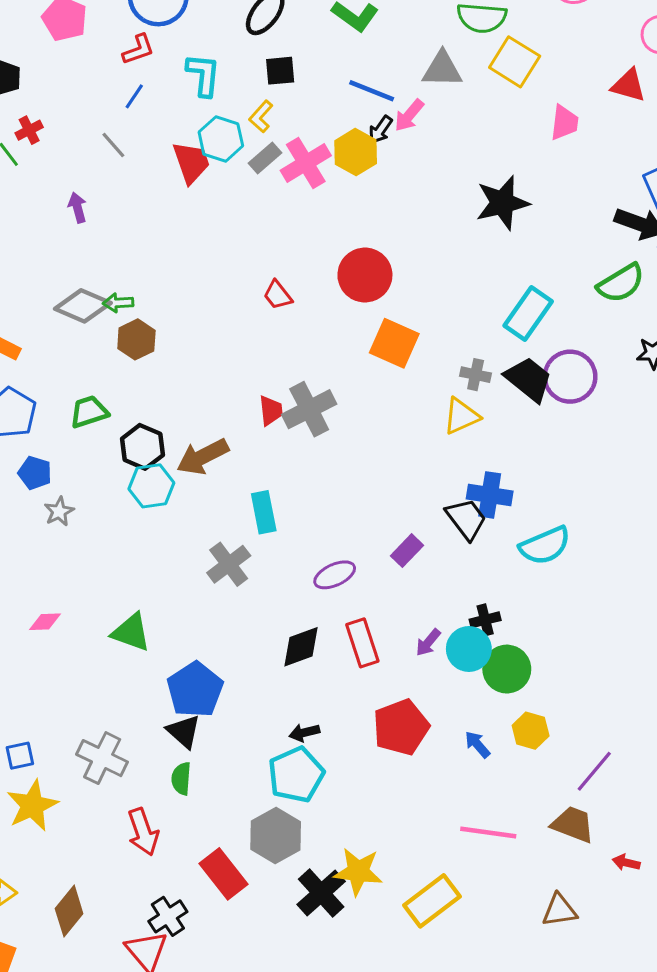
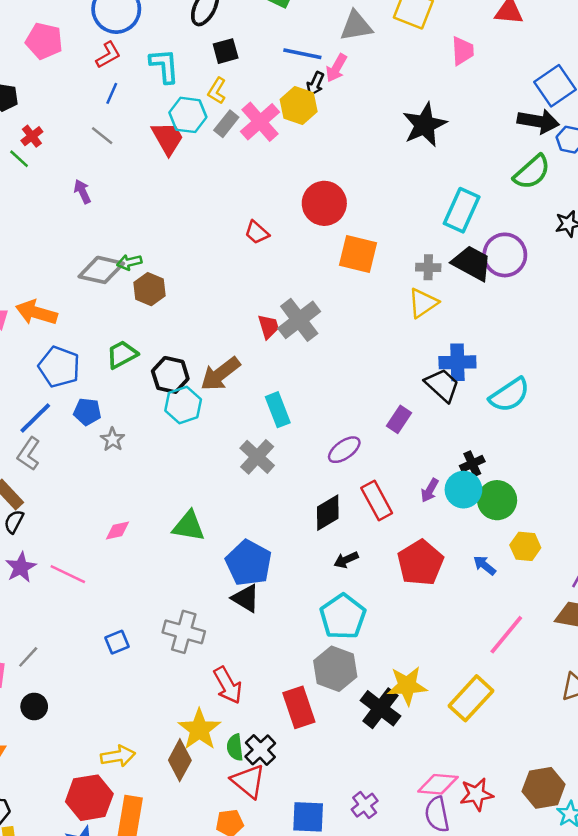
black arrow: (304, 733) -> (346, 560), moved
green semicircle: (181, 779) -> (235, 747), moved
yellow star: (32, 806) -> (199, 729), moved
pink line: (488, 832) -> (506, 635), turned -48
red rectangle: (223, 874) -> (299, 707), turned 30

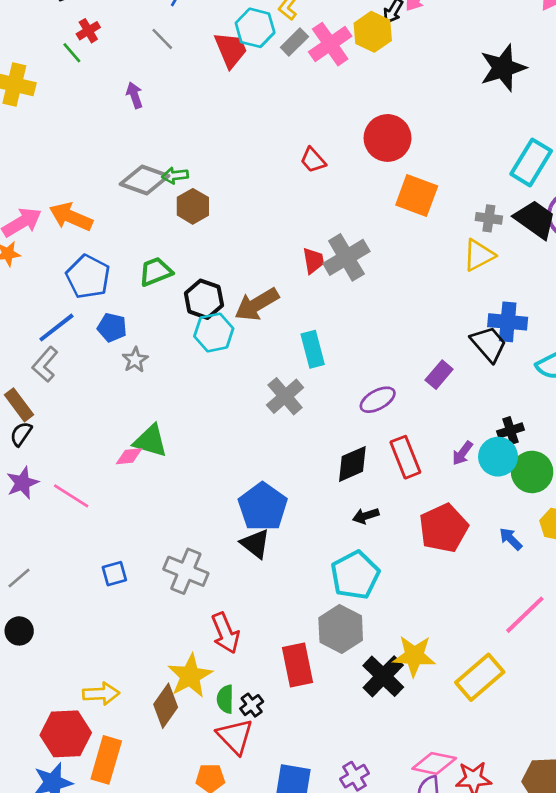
green triangle: (189, 526) -> (150, 441), moved
black cross: (260, 750) -> (252, 705), size x0.7

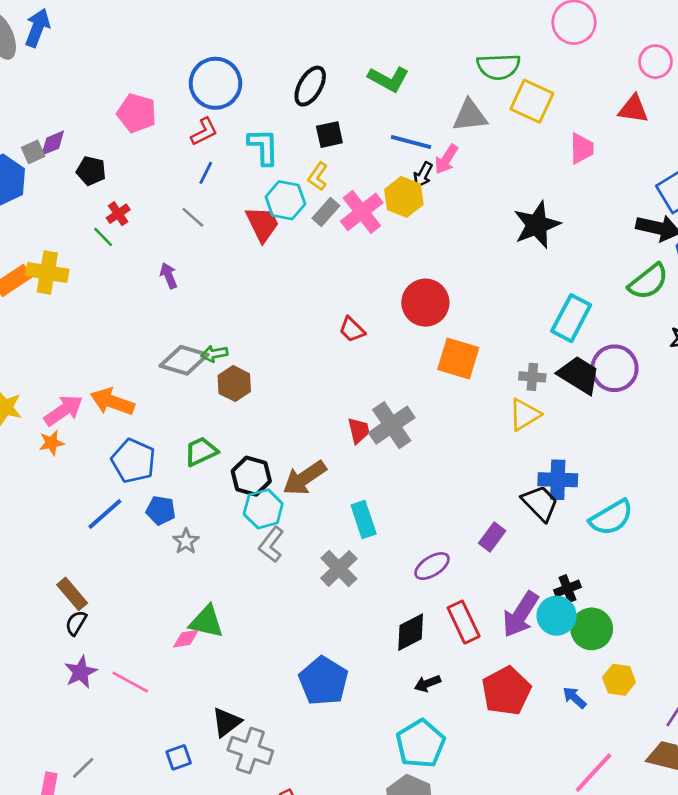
gray L-shape: (45, 364) -> (271, 545), moved
purple arrow: (462, 453) -> (521, 614), size x1.8
black triangle: (255, 544) -> (226, 722), moved, turned 48

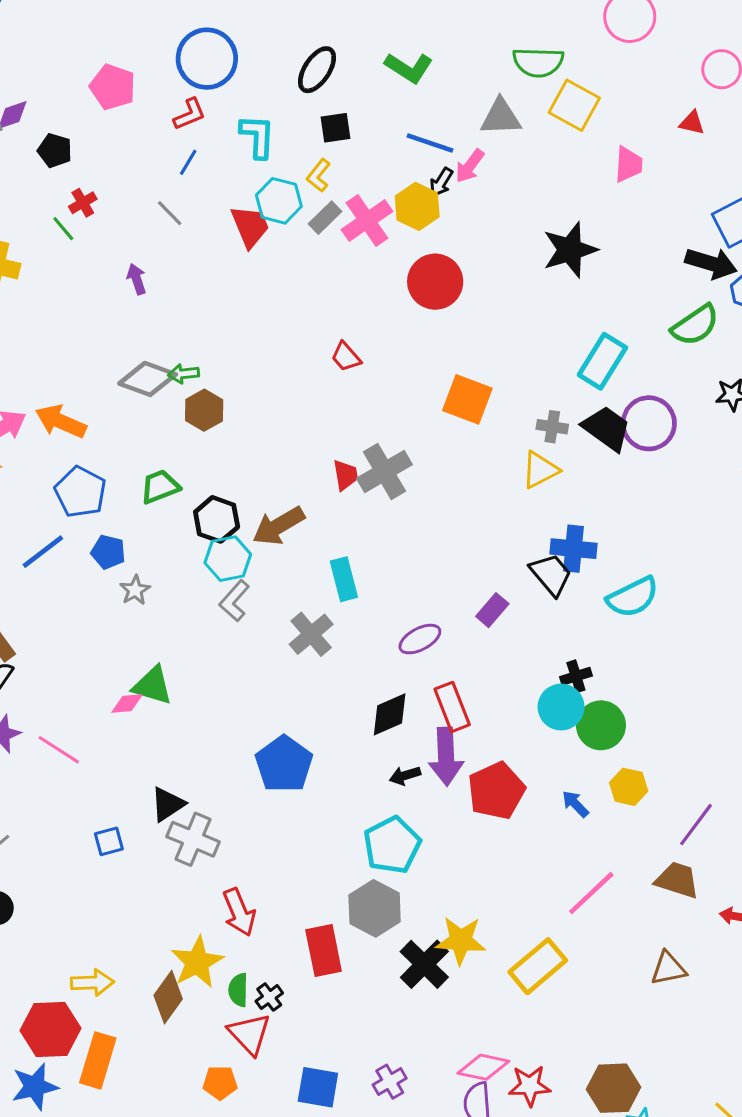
red triangle: (633, 109) -> (692, 123), size x0.7
red circle: (425, 303) -> (435, 282), moved
purple arrow: (521, 614) -> (446, 757), moved, turned -39

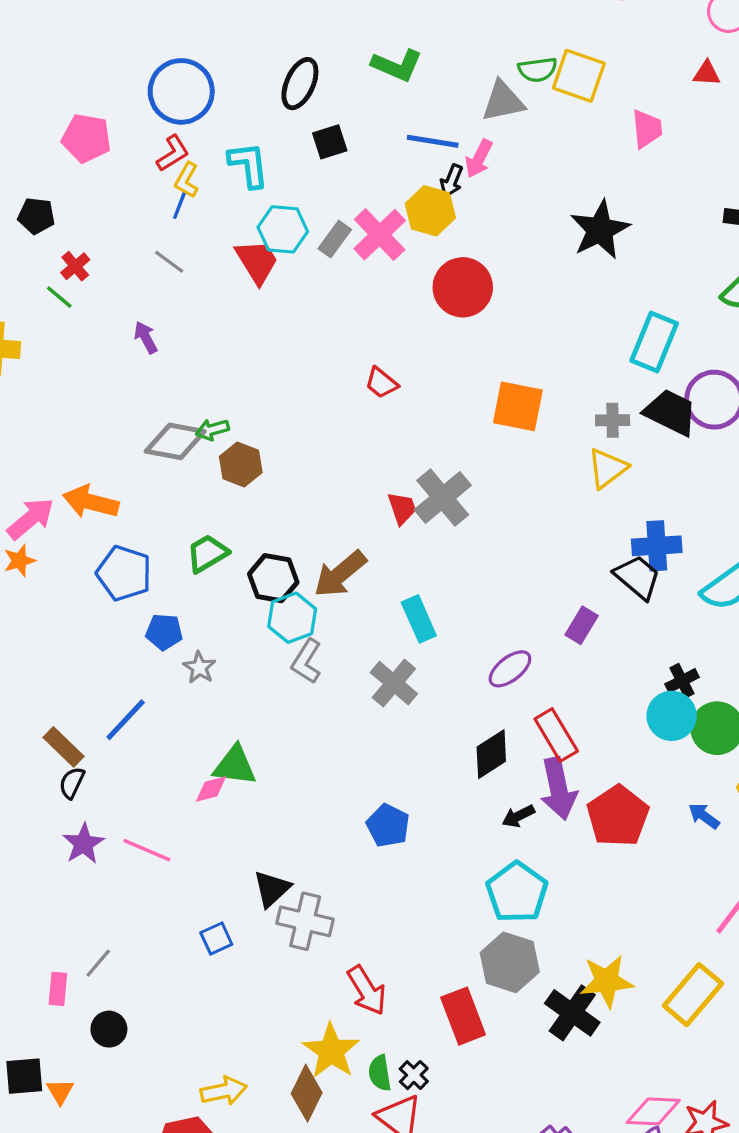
green semicircle: (538, 62) -> (538, 70), moved, size x0.7
yellow L-shape: (319, 175) -> (187, 180), moved
blue line: (43, 552) -> (126, 720), moved
blue pentagon: (284, 764) -> (388, 826), size x0.7

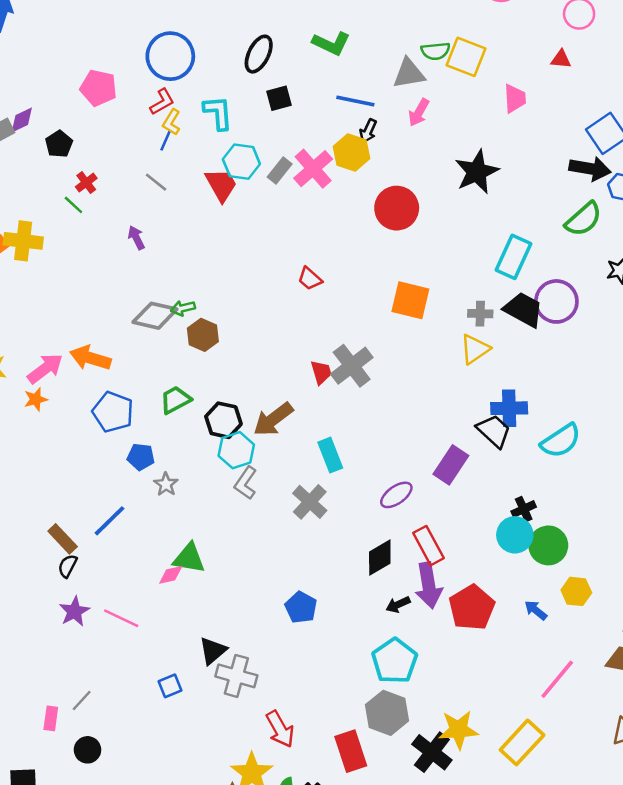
pink arrow: (479, 159) -> (419, 112), moved
black pentagon: (36, 216) -> (59, 144), turned 30
red circle: (463, 287) -> (397, 208), moved
purple rectangle: (582, 625) -> (451, 465), size x1.4

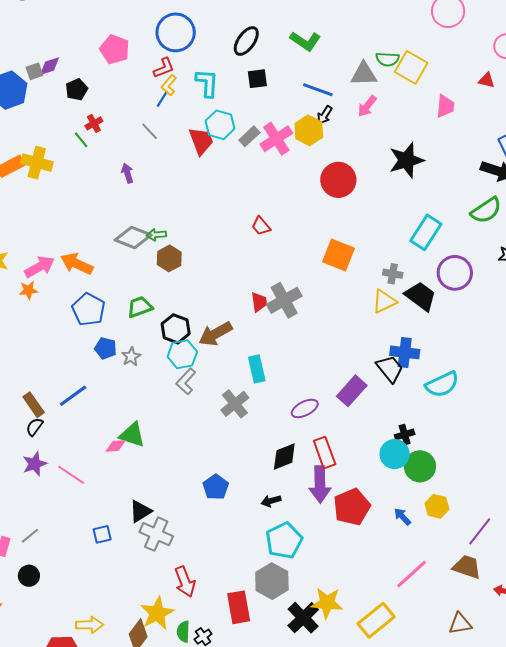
black trapezoid: (523, 310) -> (421, 296), moved
gray star: (166, 484) -> (131, 357), moved
black arrow: (398, 605) -> (271, 501), moved

